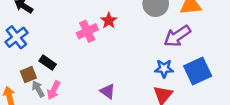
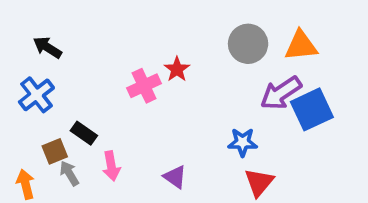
blue star: (164, 69) -> (243, 142), moved
blue square: (198, 71) -> (312, 109), moved
pink arrow: (54, 90) -> (111, 166), moved, turned -36

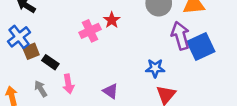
purple arrow: (281, 93) -> (180, 36), turned 108
brown square: (55, 151) -> (31, 51), moved

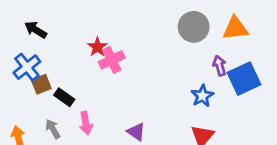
red star: (112, 20) -> (97, 47), moved
purple arrow: (180, 36) -> (220, 66), size x0.6
blue star: (155, 68) -> (202, 96), moved, turned -30

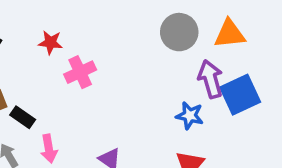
red star: (97, 47) -> (51, 43), moved, turned -30
purple arrow: (220, 66) -> (211, 79), size x1.5
blue star: (202, 96) -> (190, 116), turned -30

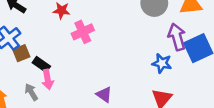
pink arrow: (49, 149) -> (48, 80), moved

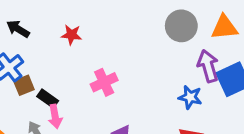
pink cross: (83, 32) -> (104, 82), moved

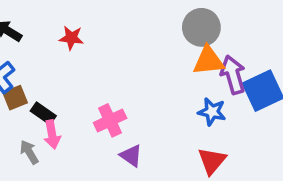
orange triangle: (224, 27) -> (208, 61), moved
pink cross: (104, 82) -> (110, 120), moved

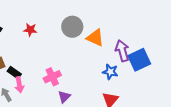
gray circle: (201, 27) -> (72, 27), moved
orange triangle: (208, 61) -> (95, 38), moved, turned 30
purple triangle: (131, 156) -> (64, 97), turned 40

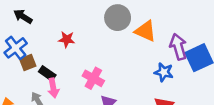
red star: (30, 30) -> (67, 39), moved
pink cross: (52, 77) -> (93, 78), turned -36

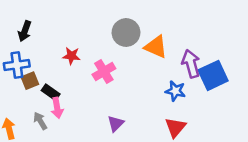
black arrow: (23, 16) -> (25, 31), turned -102
blue cross: (16, 48) -> (17, 65), turned 30
pink cross: (93, 78) -> (104, 71), moved, turned 30

